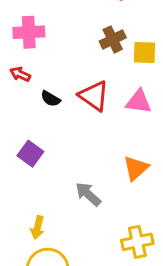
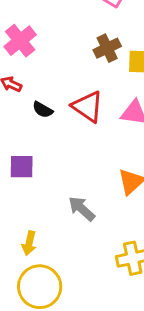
pink cross: (29, 32) -> (20, 41), turned -36
purple square: (30, 154) -> (22, 167), turned -35

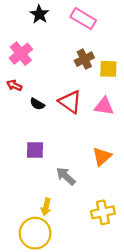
purple square: (22, 167) -> (35, 150), moved
yellow arrow: (29, 243) -> (46, 207), moved

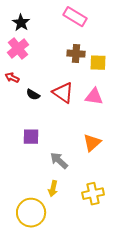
black star: (39, 14) -> (21, 23), moved
brown cross: (84, 59) -> (76, 54), turned 30
yellow arrow: (46, 207) -> (53, 189), moved

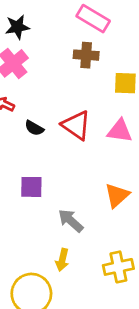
black star: (21, 23) -> (17, 27), turned 30
brown cross: (76, 54) -> (86, 55), moved

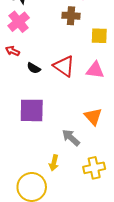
purple square: (31, 187) -> (32, 110), size x1.5
orange triangle: (117, 195) -> (93, 116), turned -30
gray arrow: (71, 221) -> (71, 138), moved

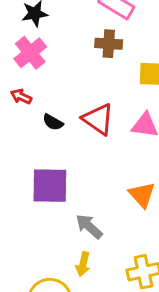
gray arrow: (71, 138) -> (89, 226), moved

